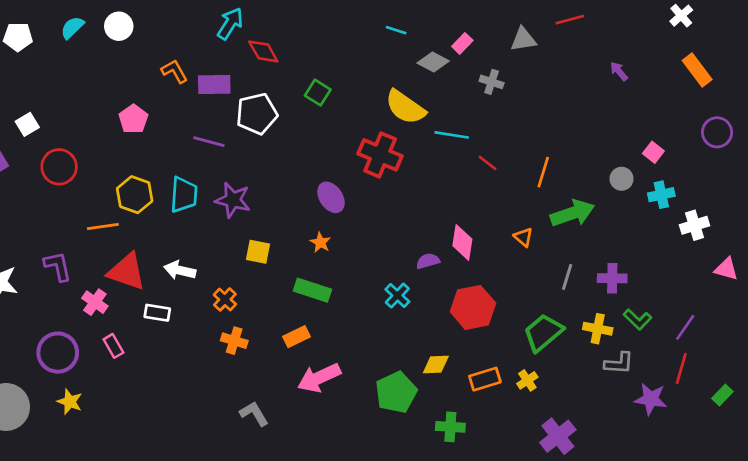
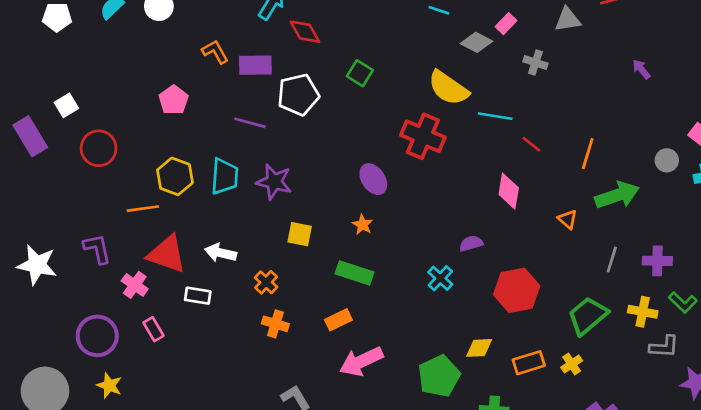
purple arrow: (619, 71) -> (641, 69), moved
pink diamond: (462, 242) -> (509, 191), moved

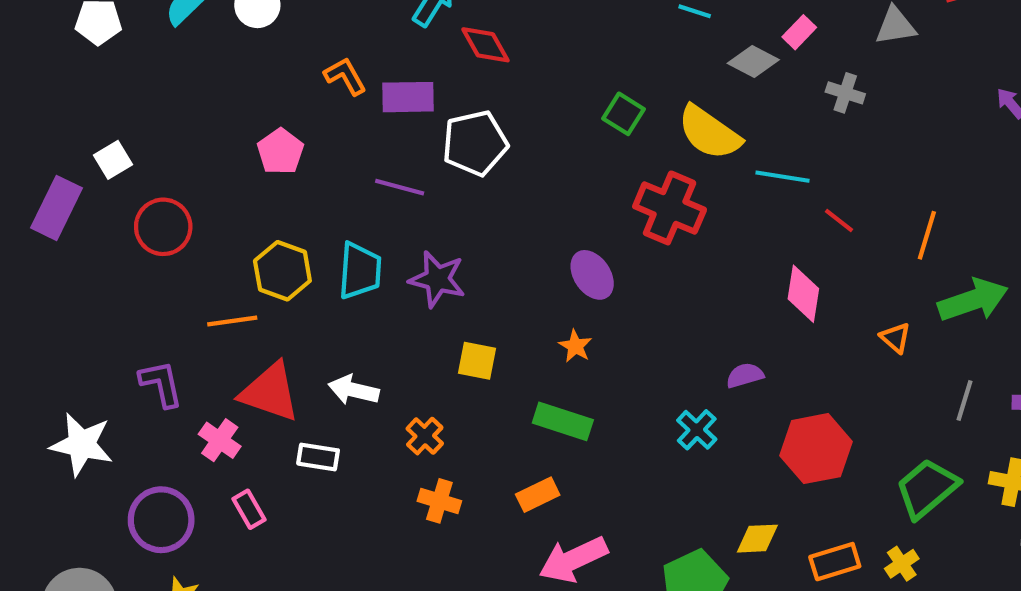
green square: (360, 73) -> (624, 114), moved
purple rectangle: (30, 136) -> (56, 208), turned 57
white star: (37, 265) -> (82, 444), moved

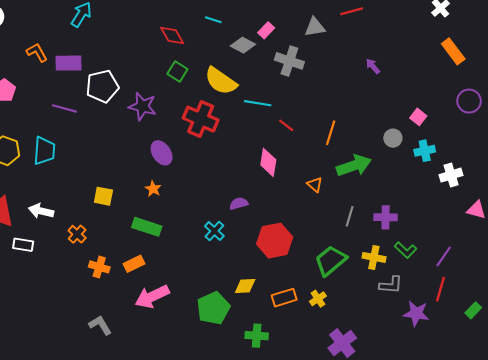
red diamond: (485, 45) -> (172, 36), moved
gray cross: (845, 93) -> (289, 61), size x1.5
purple star: (437, 279) -> (143, 106), moved
orange cross: (439, 501) -> (99, 267), moved

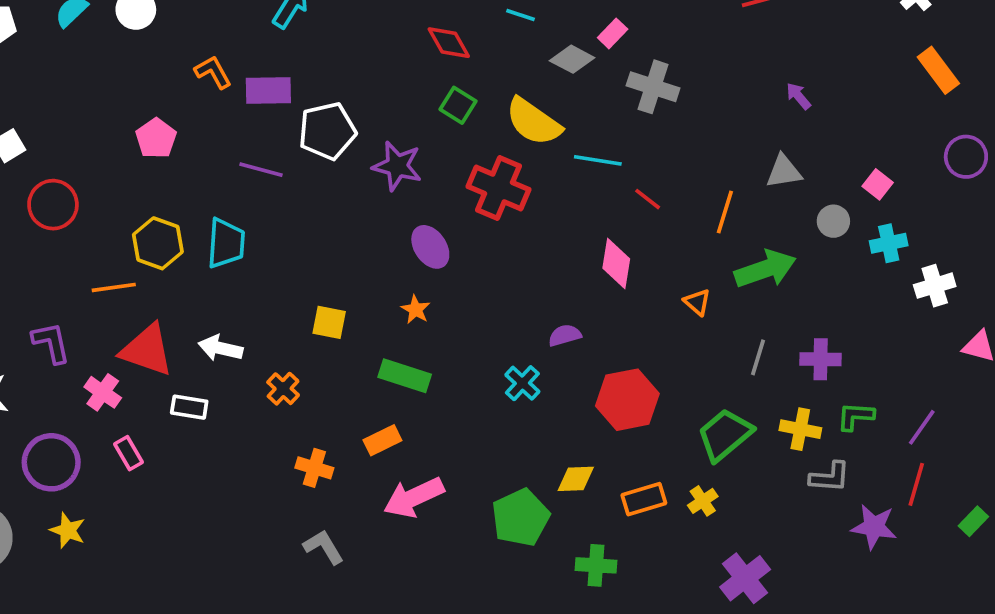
gray triangle: (315, 27) -> (784, 171), moved
green L-shape: (406, 250) -> (856, 416), turned 140
orange cross: (99, 267) -> (314, 468), moved

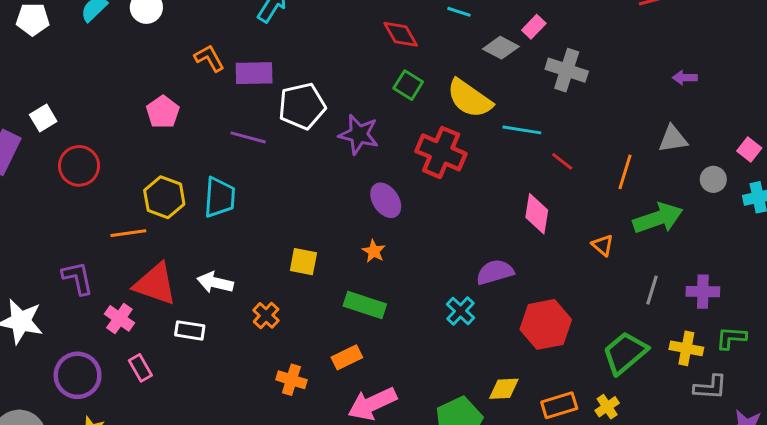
purple arrow: (798, 96) -> (685, 78), turned -50
purple semicircle: (565, 335) -> (495, 272), size x1.4

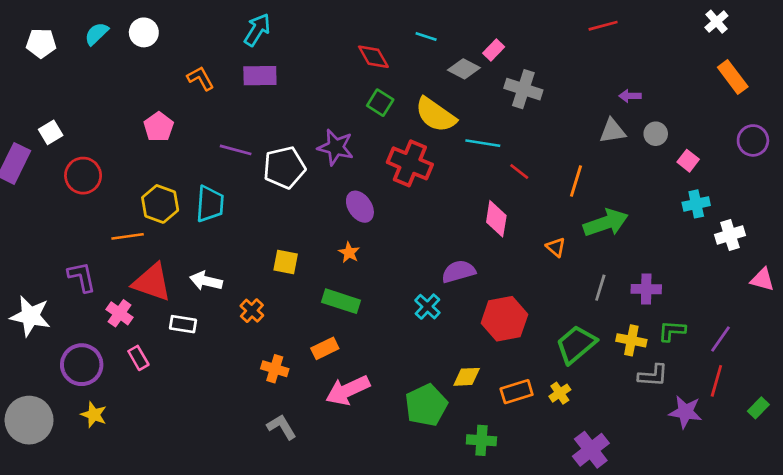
purple rectangle: (254, 73) -> (260, 76), moved
white pentagon: (302, 106) -> (284, 167), moved
gray triangle: (673, 139) -> (612, 131), moved
gray circle: (713, 179) -> (656, 134), moved

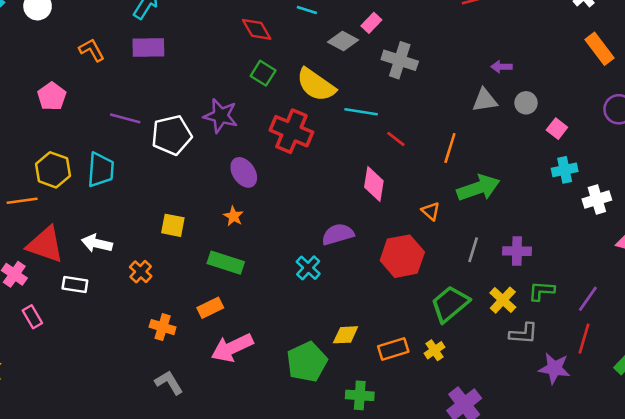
red hexagon: (504, 319) -> (402, 256), moved
yellow cross: (631, 340) -> (503, 300), turned 32

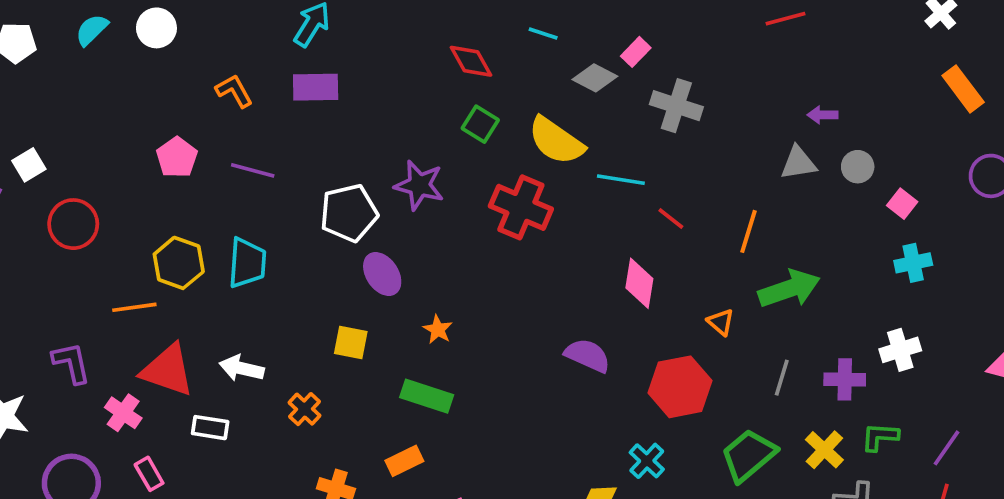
purple line: (125, 118) -> (253, 170), moved
purple ellipse: (244, 172) -> (382, 274), moved
white cross: (597, 199) -> (900, 350), moved
purple semicircle: (338, 234) -> (588, 355), turned 40
cyan cross: (308, 268) -> (647, 461), moved

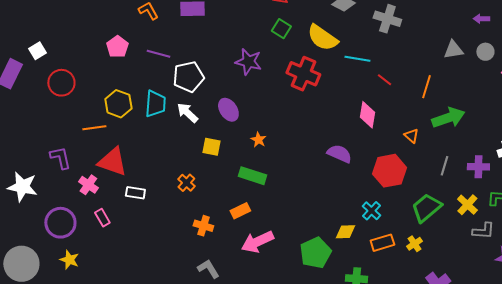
purple arrow: (823, 115) -> (481, 19), moved
white pentagon: (349, 213) -> (188, 77), moved
white arrow: (242, 368) -> (187, 113), moved, turned 30

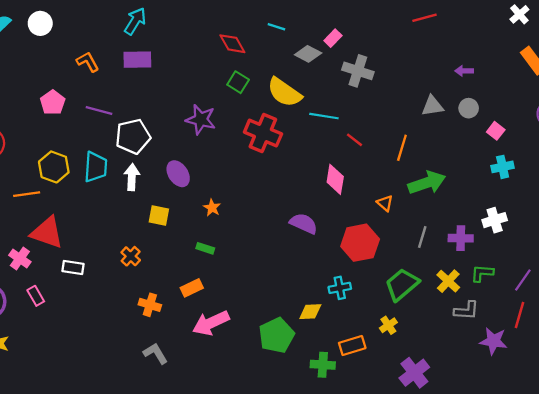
white arrow: (187, 113) -> (132, 177), turned 50
green rectangle: (252, 176) -> (205, 248), size x0.6
cyan cross: (371, 211) -> (340, 288), turned 36
orange rectangle: (382, 243) -> (352, 346), moved

